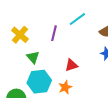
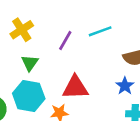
red triangle: (71, 65) -> (75, 87), size x1.5

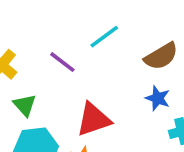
purple line: (65, 41) -> (62, 62), turned -66

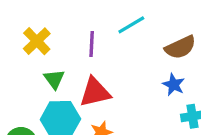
purple line: (62, 62) -> (92, 44), turned 50
red triangle: (94, 119) -> (95, 92), moved

